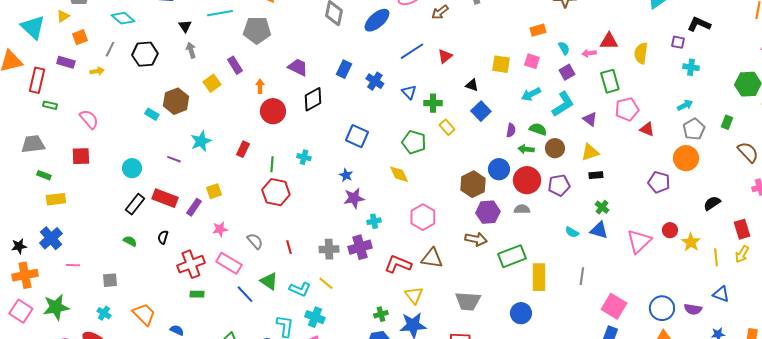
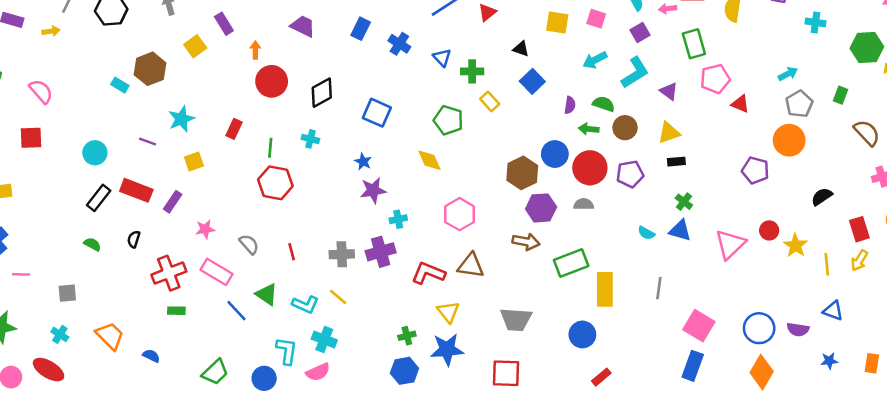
cyan cross: (691, 67) -> (815, 22), moved
black diamond: (313, 99) -> (322, 93), moved
yellow square: (214, 191) -> (194, 162), moved

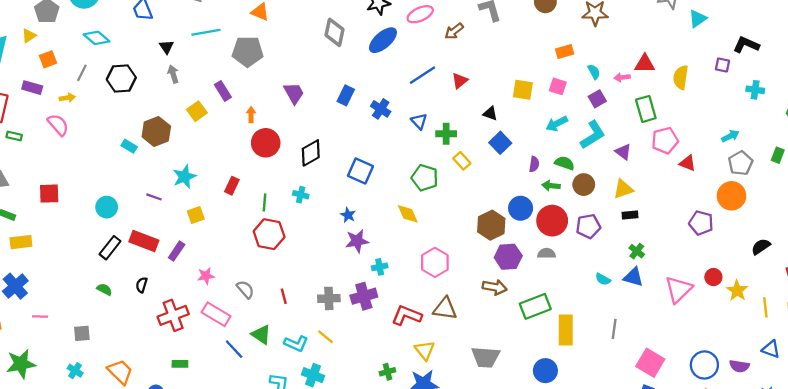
purple trapezoid: (303, 26) -> (294, 93), turned 35
pink semicircle: (41, 91) -> (58, 125), moved
green rectangle: (176, 311) -> (180, 364), moved

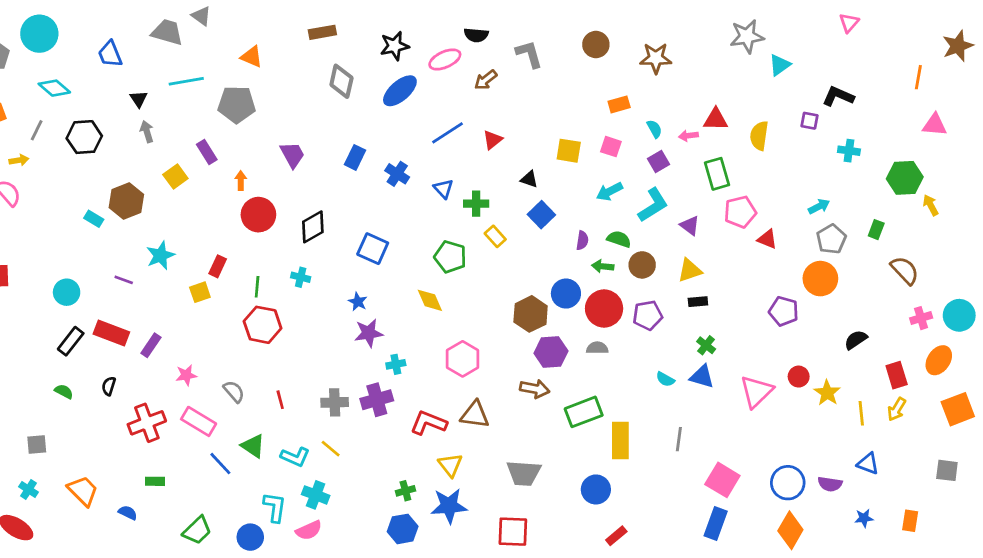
yellow square: (196, 215) -> (200, 292), moved

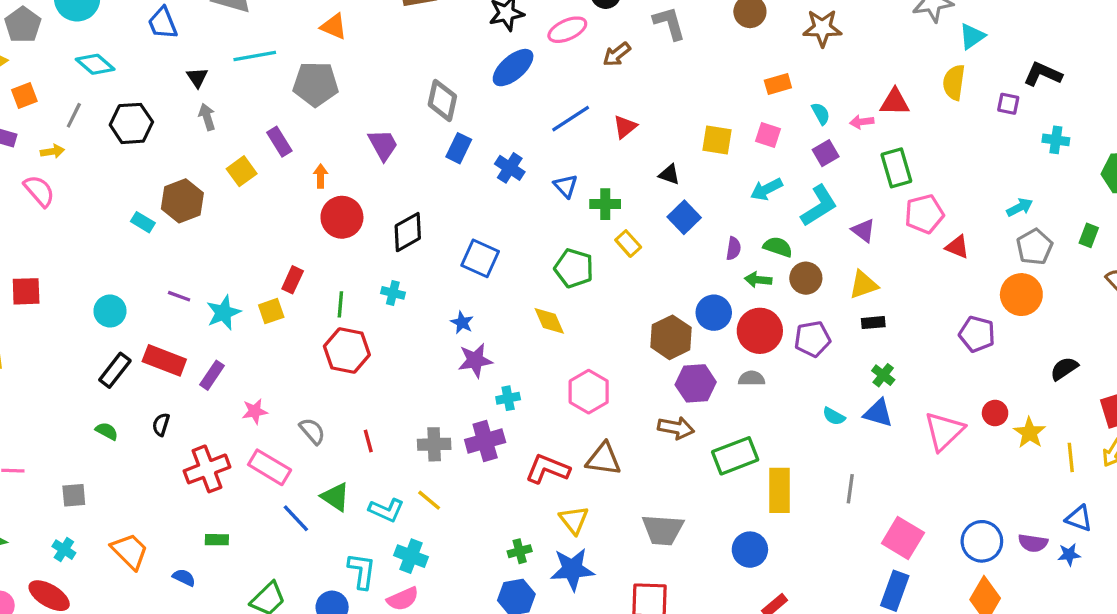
gray diamond: (341, 81) -> (442, 100), moved
yellow semicircle: (759, 136) -> (954, 82), moved
cyan star: (160, 255) -> (223, 313), moved
blue star: (864, 518) -> (1069, 554), moved

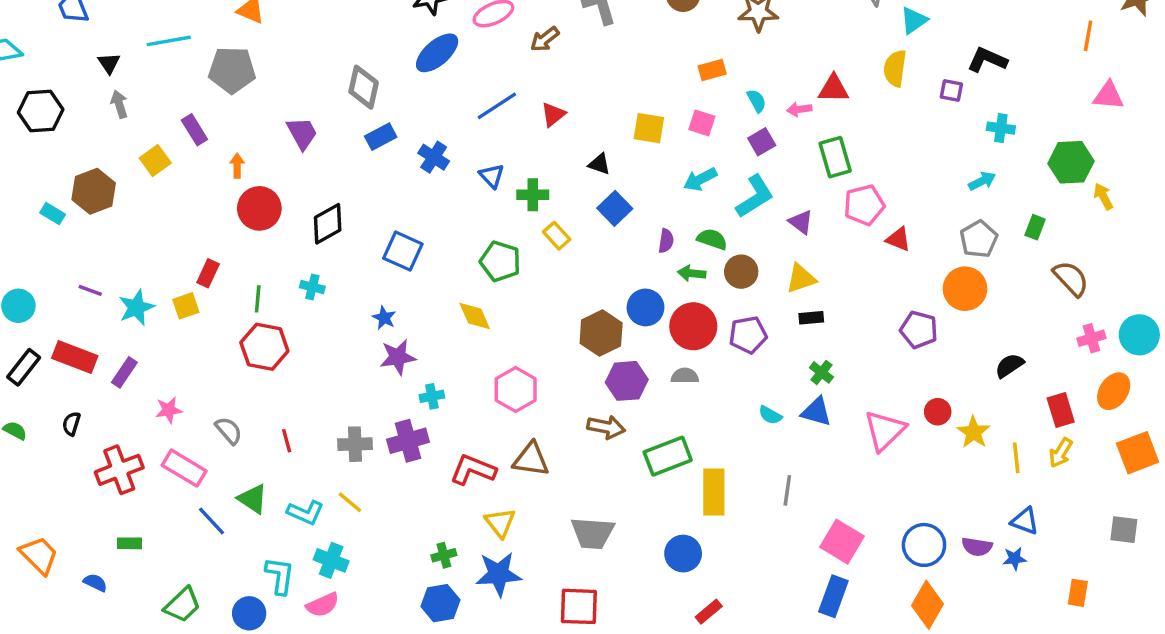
blue rectangle: (459, 148) -> (381, 137), turned 36
cyan arrow: (1020, 207) -> (982, 181), moved

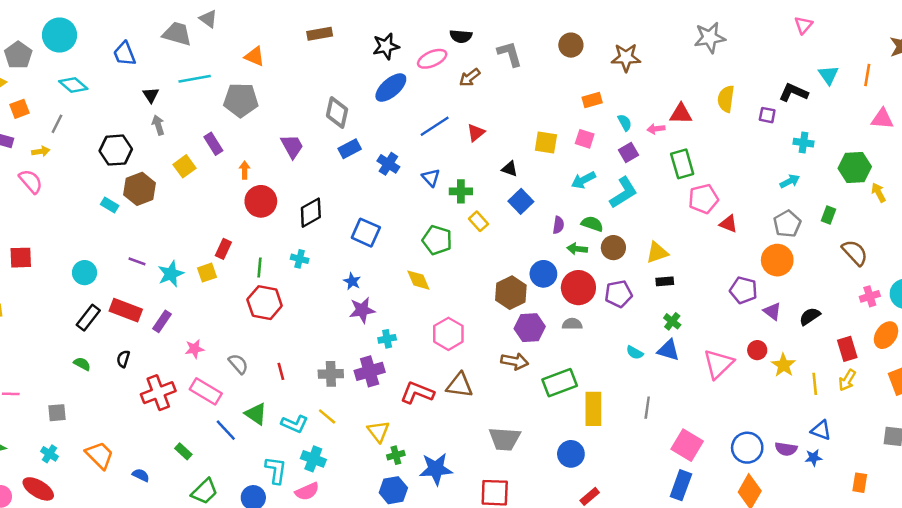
cyan triangle: (914, 20) -> (828, 75), moved, turned -30
black hexagon: (41, 111) -> (116, 150), moved
purple triangle: (801, 222) -> (772, 311), moved
yellow triangle: (500, 523) -> (378, 431), moved
green rectangle: (129, 543) -> (183, 451), moved, turned 42

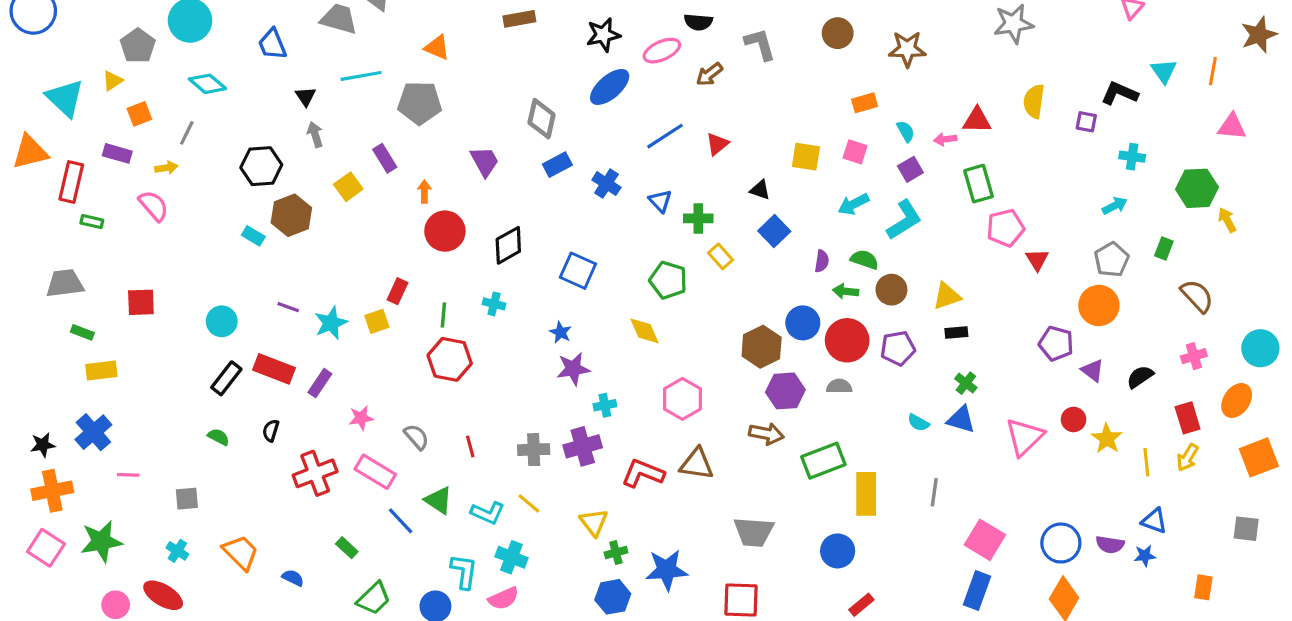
red triangle: (728, 224) -> (1037, 260), turned 36
pink cross: (870, 296) -> (1194, 356), moved

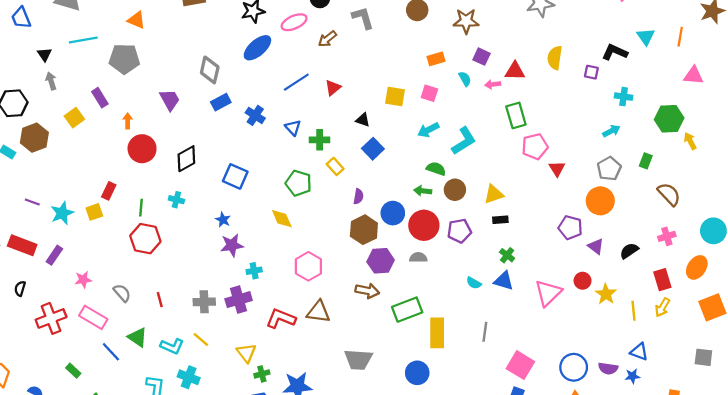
purple square: (910, 169) -> (482, 57), moved, turned -35
purple semicircle: (822, 261) -> (358, 196), moved

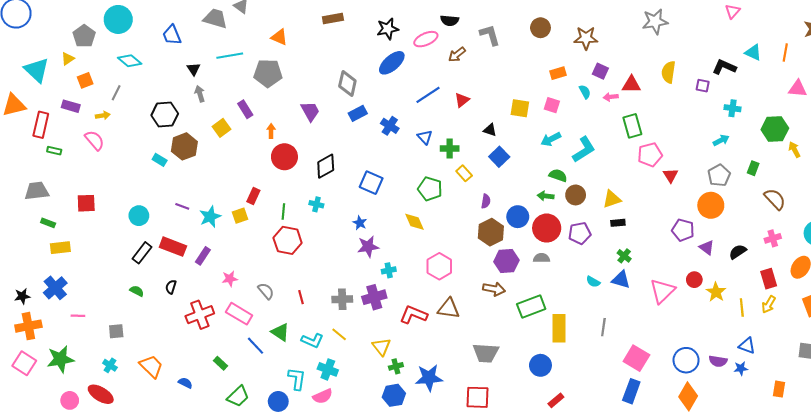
cyan triangle: (646, 37) -> (753, 53), turned -30

